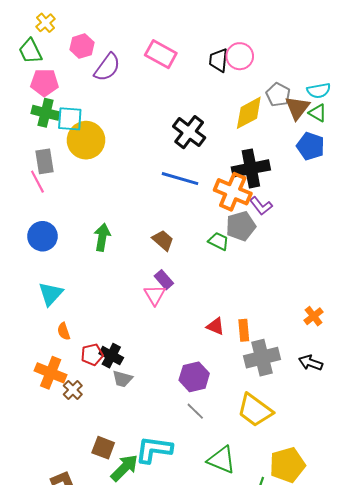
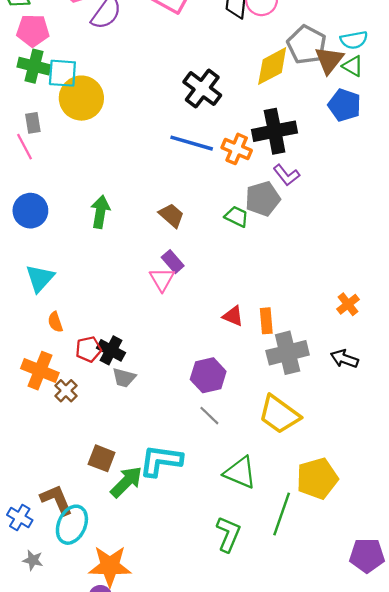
gray pentagon: (278, 95) -> (307, 45), size x1.4
gray rectangle: (45, 161) -> (33, 123), size x0.7
orange cross: (233, 192) -> (237, 149), moved, size x0.7

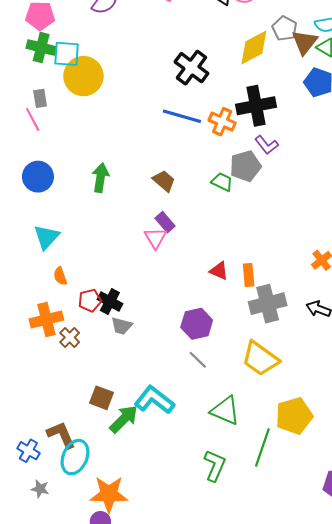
gray pentagon: (307, 45) -> (285, 28), size x0.7
orange cross: (40, 371) -> (46, 320), turned -36
cyan L-shape: (161, 461) -> (154, 400), turned 30

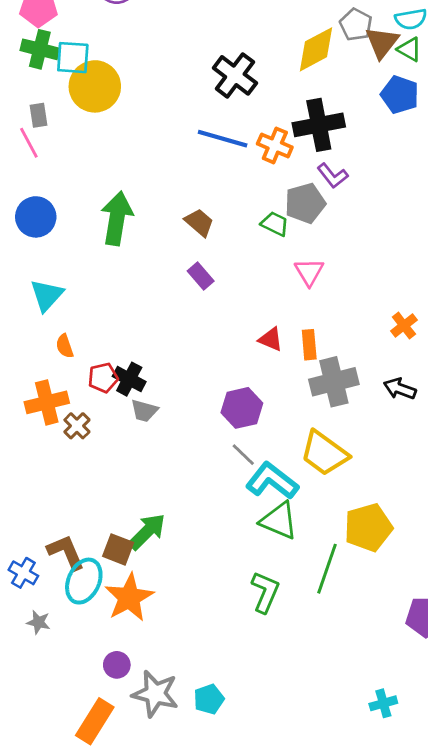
green arrow: (100, 178) -> (117, 218), size x1.4
pink triangle: (155, 238) -> (309, 272), moved
brown square: (101, 398) -> (118, 549), moved
cyan L-shape: (154, 400) -> (272, 481), moved
orange star: (109, 494) -> (129, 598), moved, turned -30

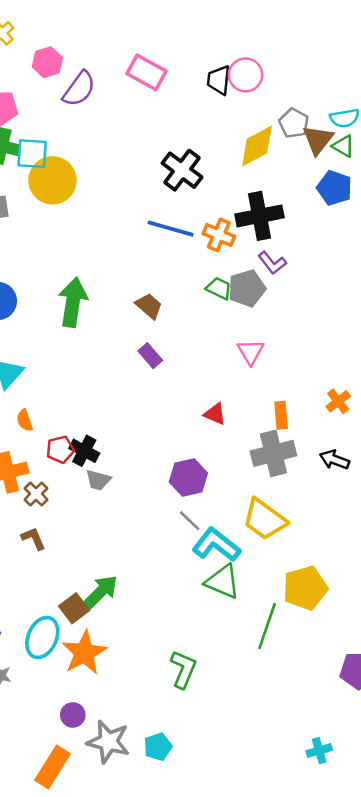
green trapezoid: (275, 224) -> (219, 288), moved
orange rectangle: (309, 345) -> (281, 415), moved
brown square: (118, 549) -> (74, 608), turned 32
brown L-shape: (66, 552) -> (33, 538), moved, size x0.7
green L-shape: (265, 592) -> (183, 669), moved

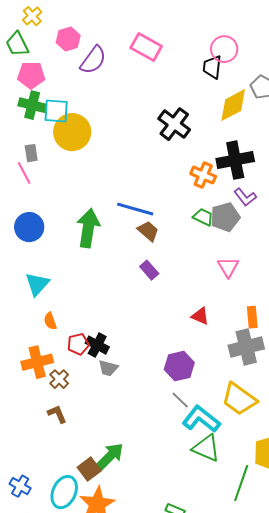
black trapezoid: (219, 80) -> (212, 67), moved
blue line: (171, 229) -> (135, 209), moved

